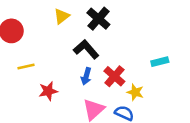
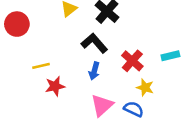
yellow line: (26, 66) -> (41, 66), moved
red cross: (114, 76) -> (132, 61), moved

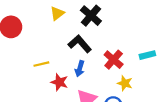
yellow line: (41, 66) -> (41, 64), moved
red star: (55, 86) -> (59, 82), moved, turned 30

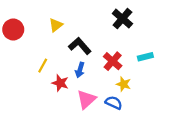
yellow triangle: (57, 13) -> (56, 25), moved
black cross: (91, 16) -> (122, 19), moved
yellow line: (41, 64) -> (43, 66), turned -48

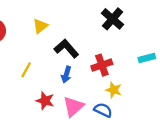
cyan rectangle: (145, 57) -> (147, 58), moved
red cross: (113, 61) -> (102, 65), turned 30
red star: (60, 83) -> (45, 101), moved

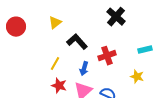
yellow line: (26, 70) -> (55, 64), moved
blue arrow: (66, 75) -> (84, 69), moved
yellow star: (114, 90) -> (137, 77), moved

